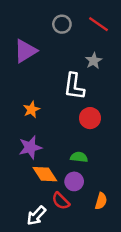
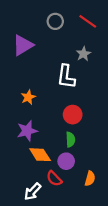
red circle: (90, 118) -> (73, 115), moved
green semicircle: (79, 157) -> (70, 140), turned 80

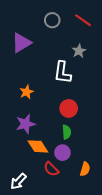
white arrow: (33, 192) -> (18, 181), moved

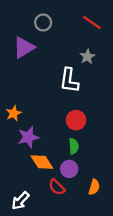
gray circle: (52, 20) -> (43, 23), moved
orange star: (27, 92) -> (14, 113), moved

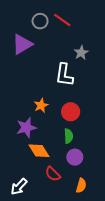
red line: (92, 23) -> (62, 20), moved
orange star: (14, 113) -> (41, 105), moved
purple circle: (69, 169) -> (75, 157), moved
orange semicircle: (94, 187) -> (81, 186), moved

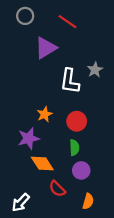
gray circle: (40, 21) -> (25, 16), moved
purple triangle: (22, 44) -> (46, 48), moved
gray star: (81, 53) -> (95, 70), moved

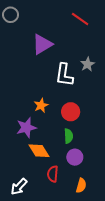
gray circle: (25, 16) -> (11, 15), moved
red line: (68, 22) -> (80, 19), moved
red semicircle: (57, 189) -> (53, 174), turned 49

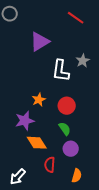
green semicircle: (69, 136) -> (65, 129), turned -32

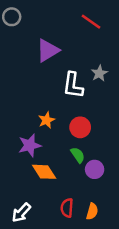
purple circle: (71, 149) -> (95, 169), moved
red semicircle: (50, 165) -> (67, 208), moved

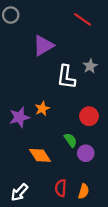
red circle: (80, 127) -> (89, 116), moved
purple star: (30, 145) -> (19, 117), moved

